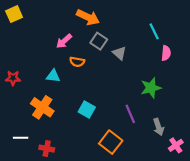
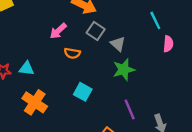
cyan triangle: (53, 76) -> (27, 68), moved
green star: (151, 88) -> (124, 70), moved
cyan square: (87, 110) -> (83, 92), moved

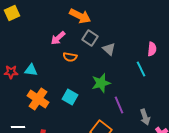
cyan line: (155, 20) -> (141, 69), moved
green star: (124, 70) -> (101, 83), moved
cyan square: (83, 92) -> (70, 97), moved

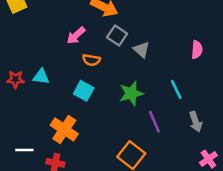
cyan line: (141, 69) -> (176, 90), moved
cyan square: (70, 97) -> (84, 91), moved
orange cross: (38, 99) -> (64, 129), moved
gray arrow: (145, 117) -> (196, 122), moved

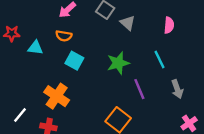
pink semicircle: (197, 50) -> (169, 25), moved
orange semicircle: (91, 60) -> (64, 36), moved
red star: (15, 79) -> (12, 33), moved
white line: (24, 150) -> (20, 115), turned -49

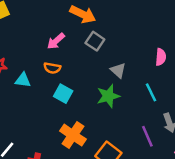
gray triangle: (128, 23) -> (118, 70), moved
purple line: (139, 89) -> (147, 136), moved
orange cross: (57, 96) -> (73, 135), moved

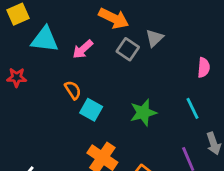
orange semicircle: (52, 68) -> (73, 90), moved, turned -133
gray triangle: (118, 70) -> (154, 38), moved, turned 35
cyan triangle: (23, 80) -> (45, 39), moved, size x1.5

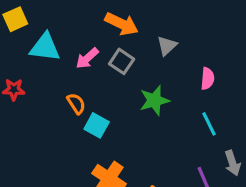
gray square: (128, 49) -> (122, 61), moved
pink semicircle: (204, 68) -> (208, 79), moved
green star: (143, 113) -> (154, 100), moved

